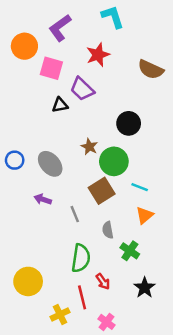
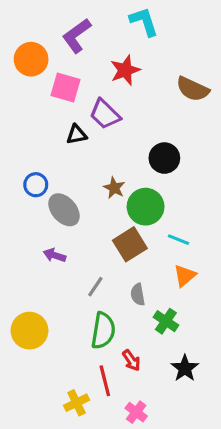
blue circle: (15, 160) -> (36, 185), moved
gray line: (75, 214) -> (95, 287), moved, turned 56
yellow circle: (28, 281) -> (29, 331), moved

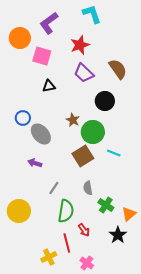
brown semicircle: (193, 89) -> (118, 69), moved, turned -150
purple trapezoid: (105, 114) -> (84, 73), moved
orange triangle: (185, 276) -> (129, 214), moved
gray line: (95, 287) -> (54, 188), moved

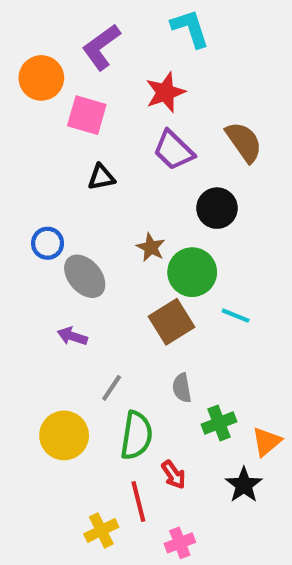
green cross: (106, 205) -> (219, 423), turned 35
yellow circle: (19, 211) -> (64, 435), moved
pink cross: (87, 263) -> (180, 543), turned 32

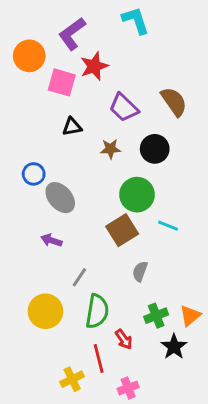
red star: (165, 92) -> (94, 66), moved
brown star: (151, 247) -> (110, 149), moved, turned -30
gray semicircle: (182, 388) -> (140, 271), moved, turned 30
green cross: (219, 423) -> (156, 316), moved

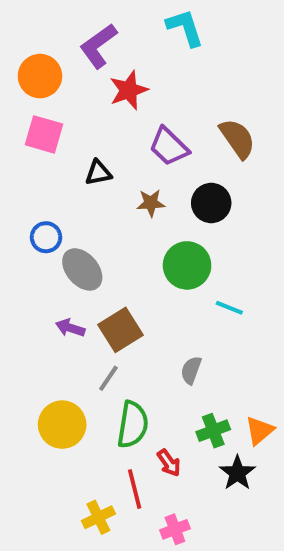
pink square: (62, 82) -> (44, 134), moved
brown square: (122, 230) -> (121, 330), moved

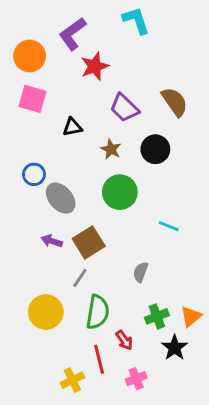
brown star: (151, 203) -> (111, 149), turned 30
green circle: (187, 265) -> (120, 192), moved
pink cross: (175, 529) -> (136, 379), moved

